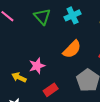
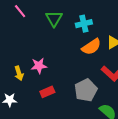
orange semicircle: (72, 49) -> (91, 47), moved
yellow arrow: (19, 77) -> (19, 73), turned -144

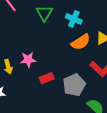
cyan cross: (84, 24) -> (74, 19), turned 35
red rectangle: (47, 92) -> (47, 78), moved

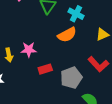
orange semicircle: (81, 42) -> (67, 35), moved

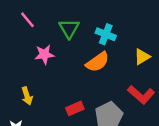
pink star: (29, 50) -> (44, 54), moved

